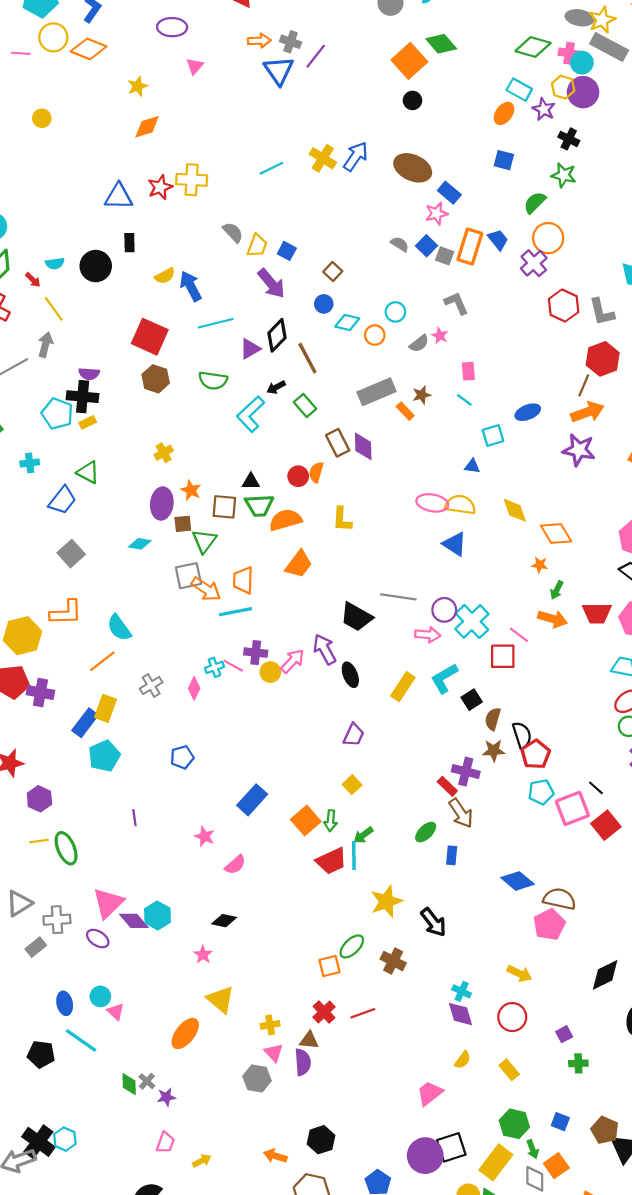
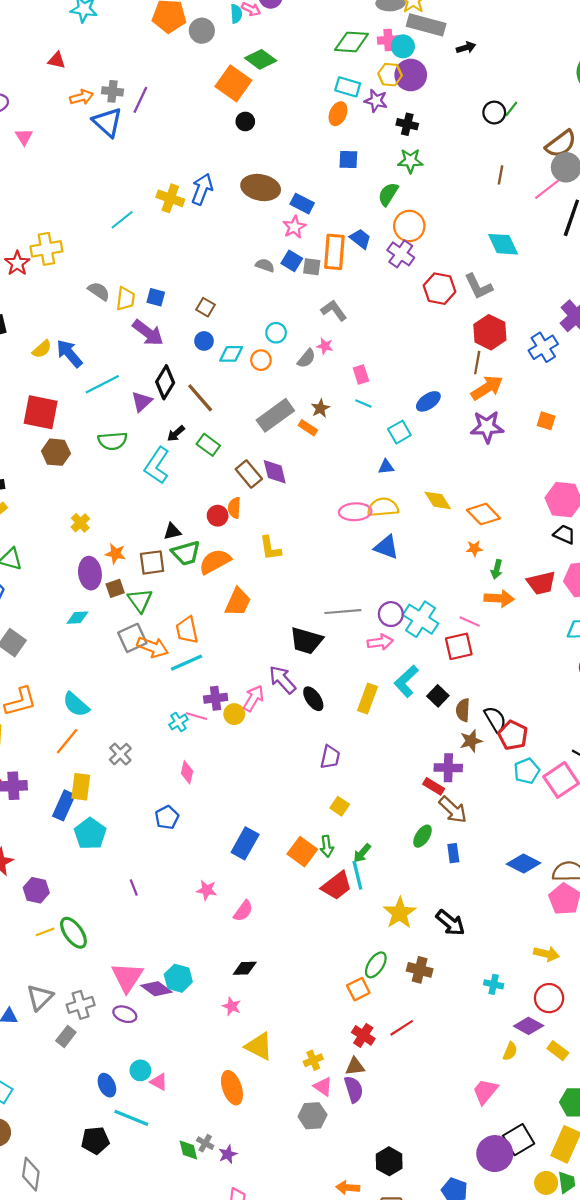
pink diamond: (194, 688) -> (187, 772), moved
purple diamond: (461, 1014) -> (529, 1026), moved, turned -32
orange ellipse: (185, 1033) -> (232, 1088), turned -44

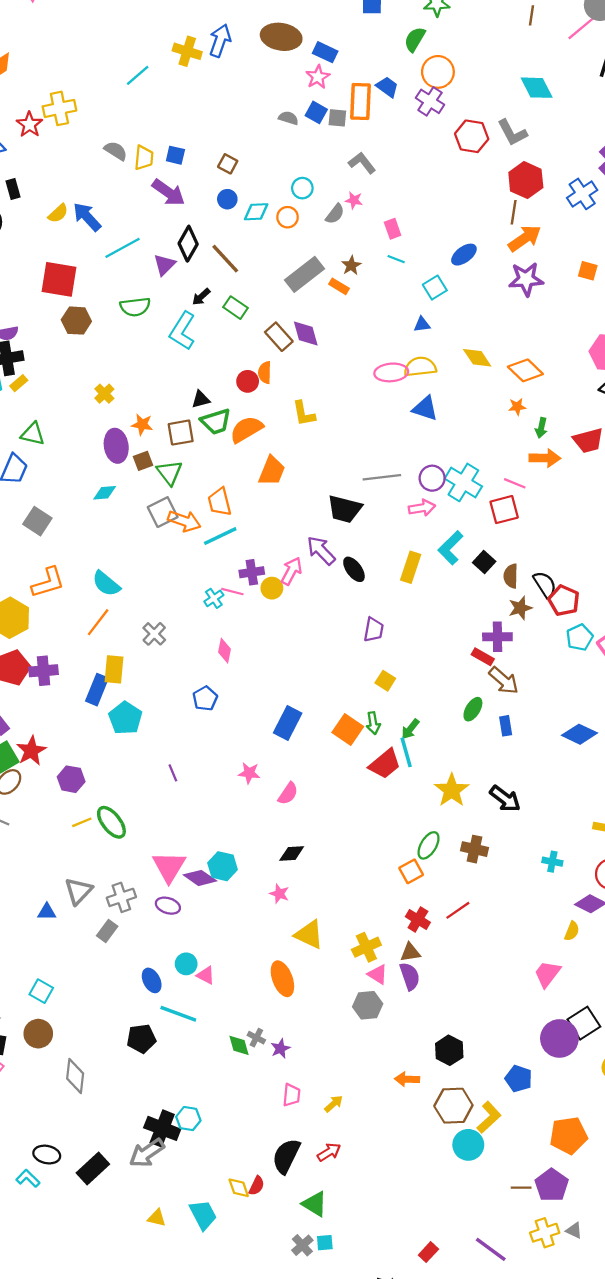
yellow cross: (313, 1060) -> (366, 947), size x1.4

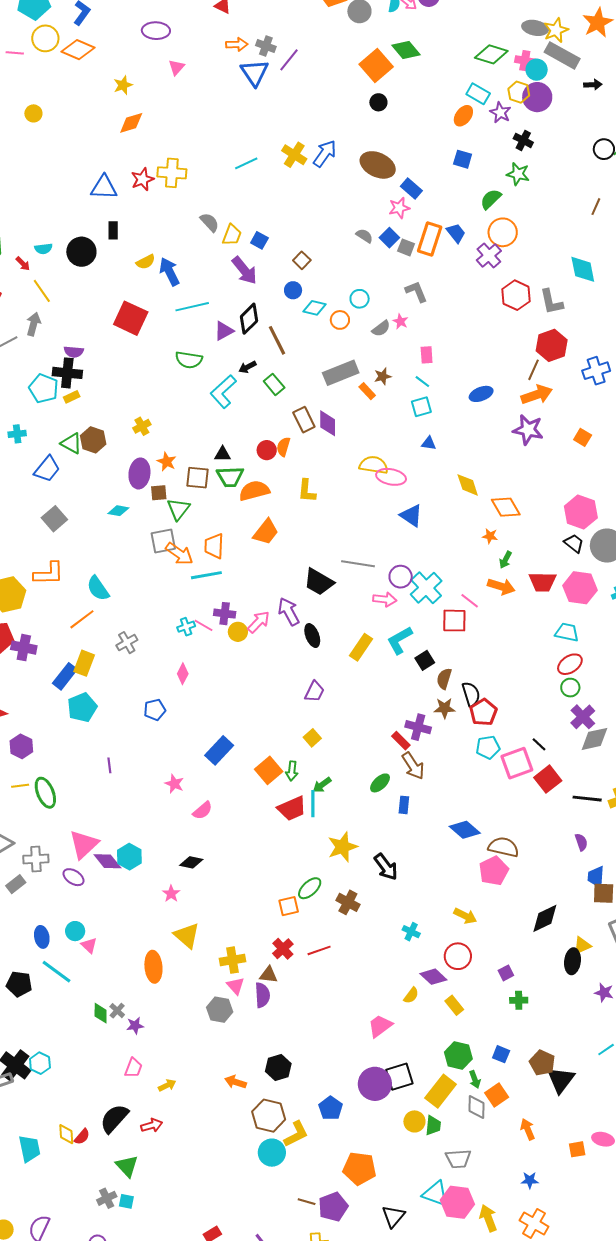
cyan square: (435, 288) -> (421, 407), moved
brown hexagon: (76, 321) -> (93, 440), moved
yellow semicircle: (420, 367) -> (374, 465), moved

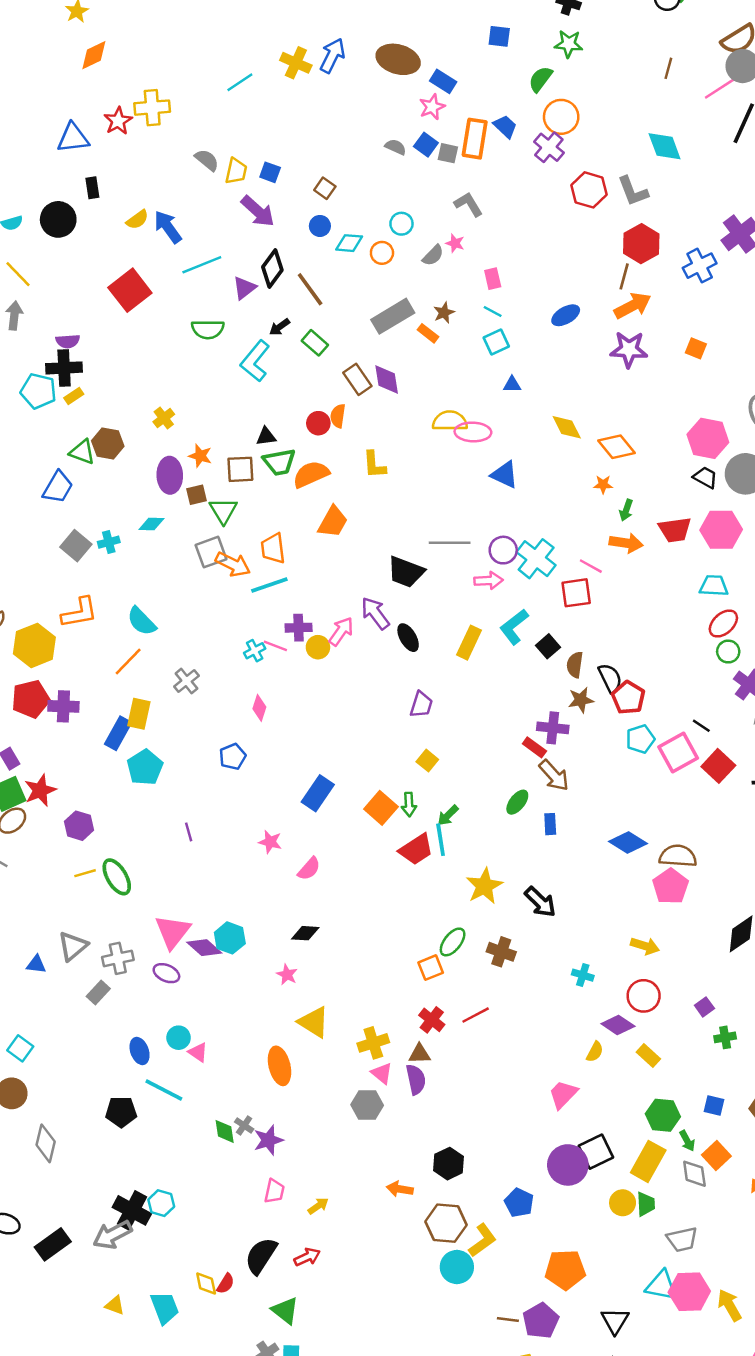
red square: (131, 318) -> (130, 290), turned 36
cyan cross: (17, 434) -> (109, 542), moved
purple star: (135, 1026) -> (268, 1140), size x1.4

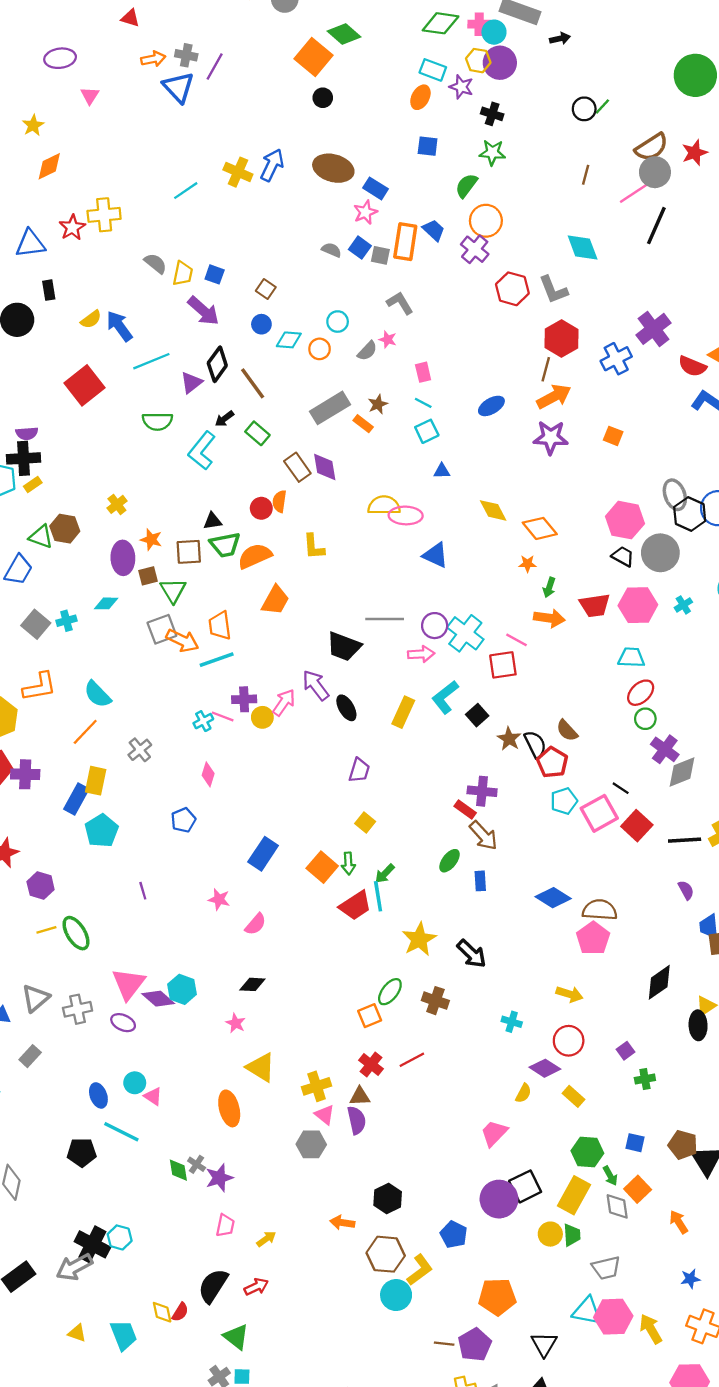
brown semicircle: (575, 665) -> (567, 731), moved, turned -50
brown star: (581, 700) -> (509, 739), moved, turned -30
gray rectangle: (98, 992) -> (30, 1056), moved

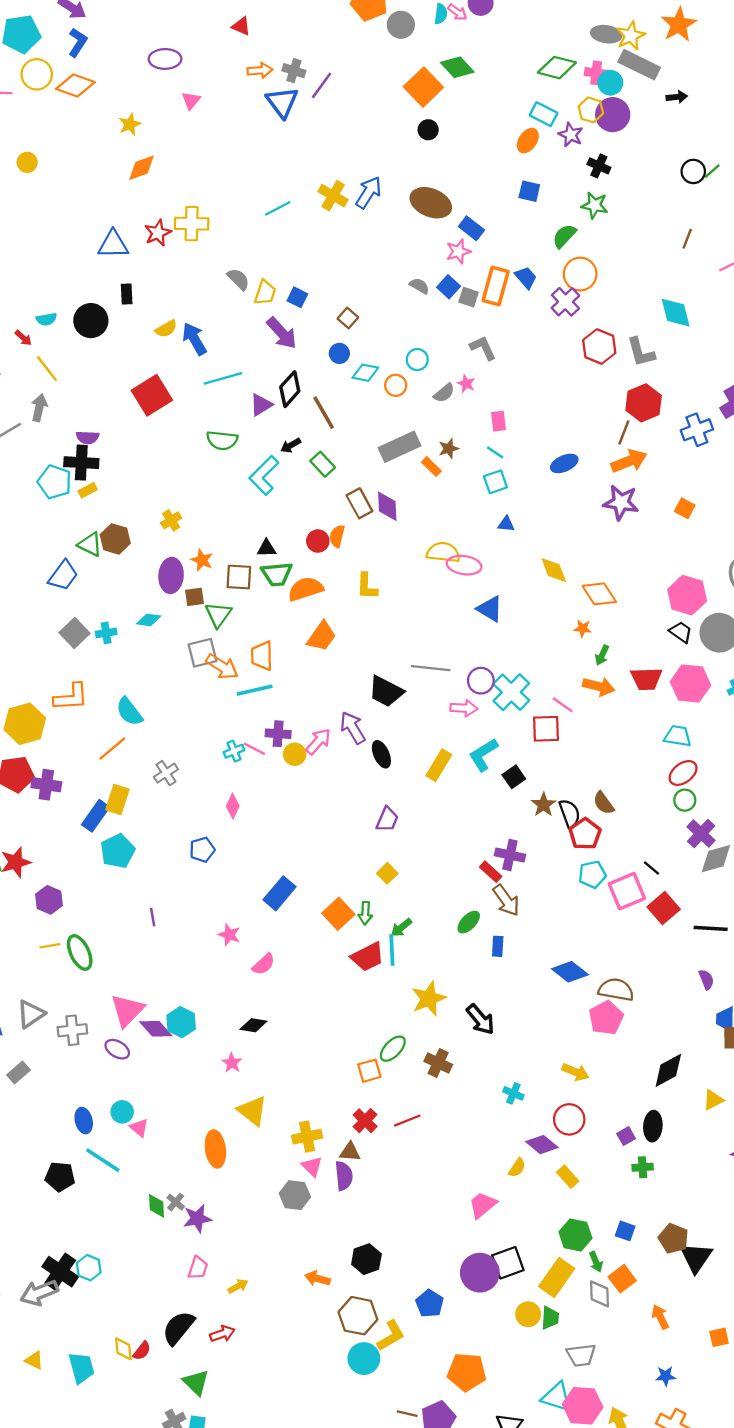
black ellipse: (698, 1025) -> (653, 1126), moved

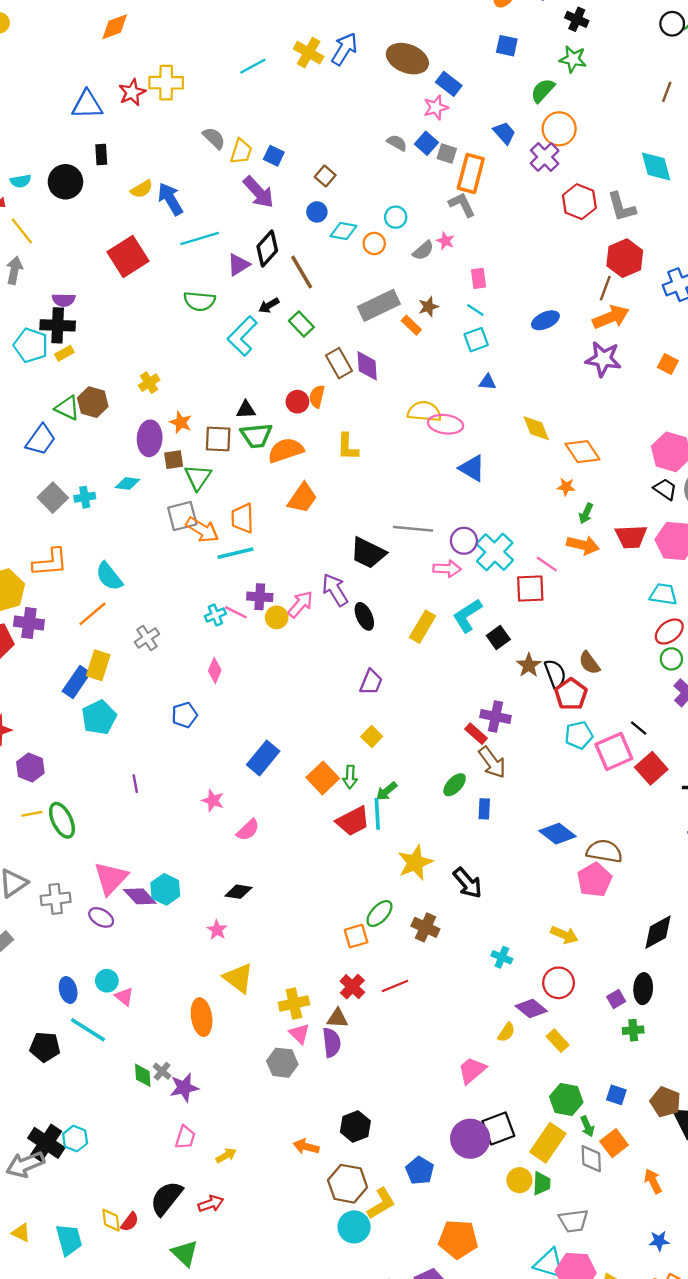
orange rectangle: (496, 286) -> (471, 174), moved
purple cross: (46, 785) -> (29, 623), moved

